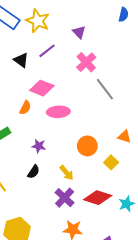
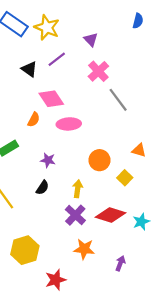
pink diamond: (42, 88) -> (51, 99), turned 35
yellow arrow: (67, 173) -> (78, 189), turned -133

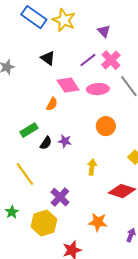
purple line: (57, 59) -> (88, 60), moved
pink ellipse: (69, 124) -> (98, 89), moved
orange circle: (100, 160) -> (106, 126), moved
black semicircle: (42, 188) -> (46, 143), moved
purple cross: (75, 215) -> (60, 197), moved

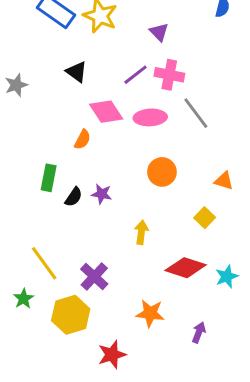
pink cross: (111, 60) -> (169, 75), turned -36
green rectangle: (29, 130) -> (49, 178), turned -48
yellow line: (25, 174) -> (44, 263), moved

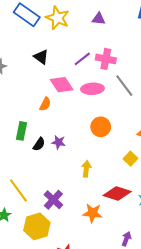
purple triangle: (159, 32) -> (99, 19), moved, turned -40
orange star: (150, 313) -> (92, 213), moved

